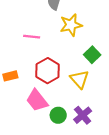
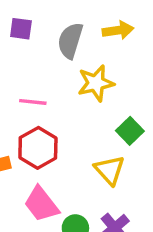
red hexagon: (48, 71) -> (38, 148), moved

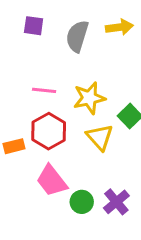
yellow star: (96, 83) -> (89, 98), moved
yellow triangle: (109, 170) -> (100, 137), moved

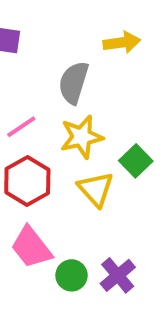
gray semicircle: (77, 36) -> (74, 83), moved
pink line: (44, 90) -> (21, 127), turned -40

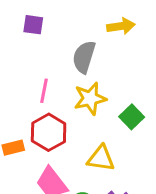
pink line: (21, 127) -> (44, 91), turned -45
yellow triangle: (96, 189) -> (101, 158), moved, turned -40

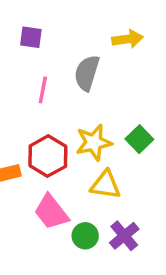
pink line: (44, 91) -> (43, 90), moved
yellow star: (90, 98) -> (94, 142), moved

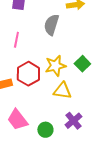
pink line: (43, 90) -> (16, 40), moved
pink trapezoid: (51, 212) -> (17, 120), moved
green circle: (85, 236) -> (45, 130), moved

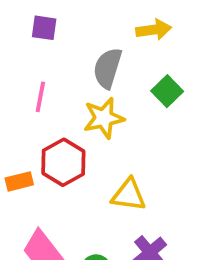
green square: (82, 64) -> (167, 91), moved
yellow star: (55, 66) -> (104, 118), moved

